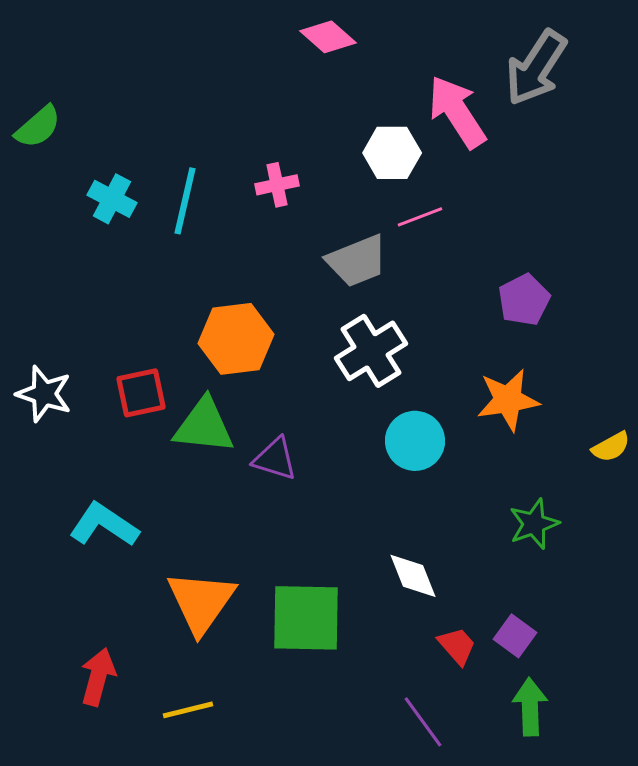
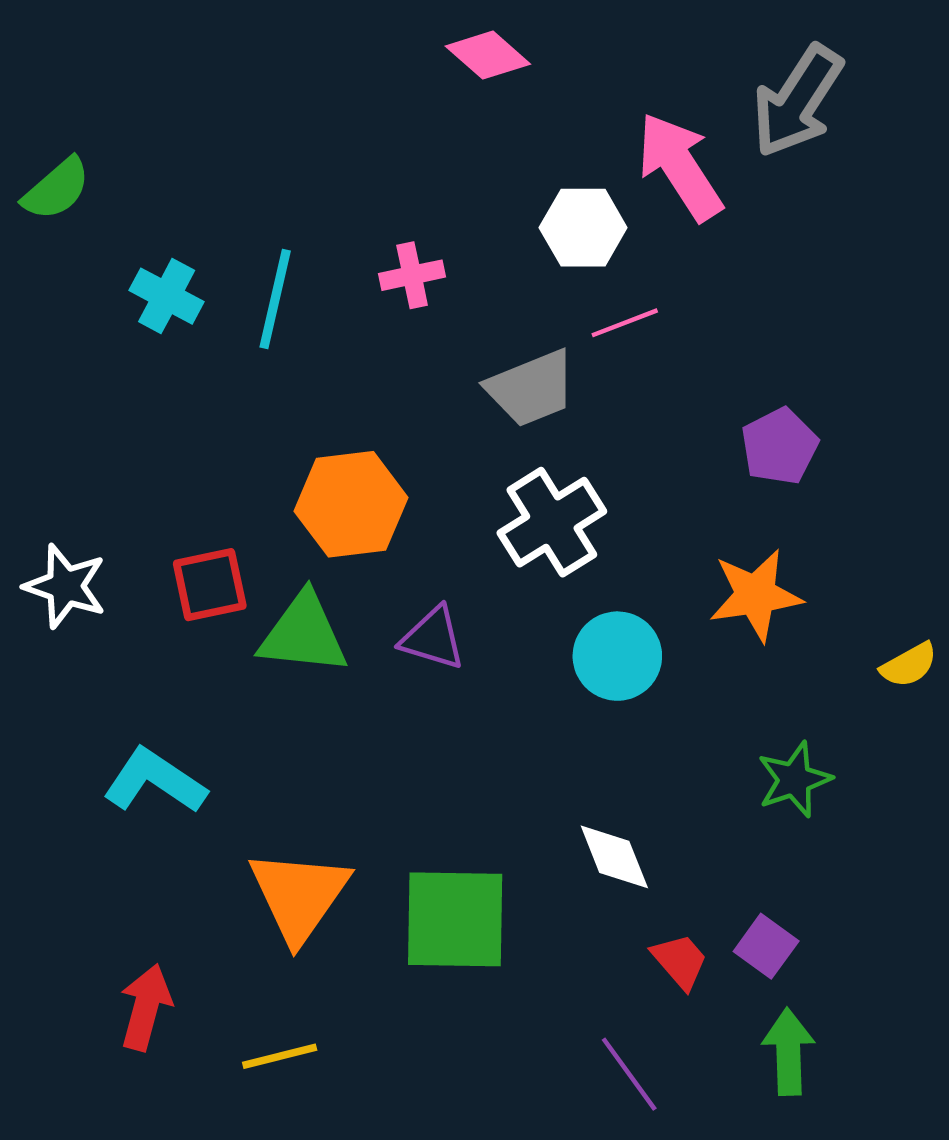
purple triangle: (275, 459) -> (433, 638), moved

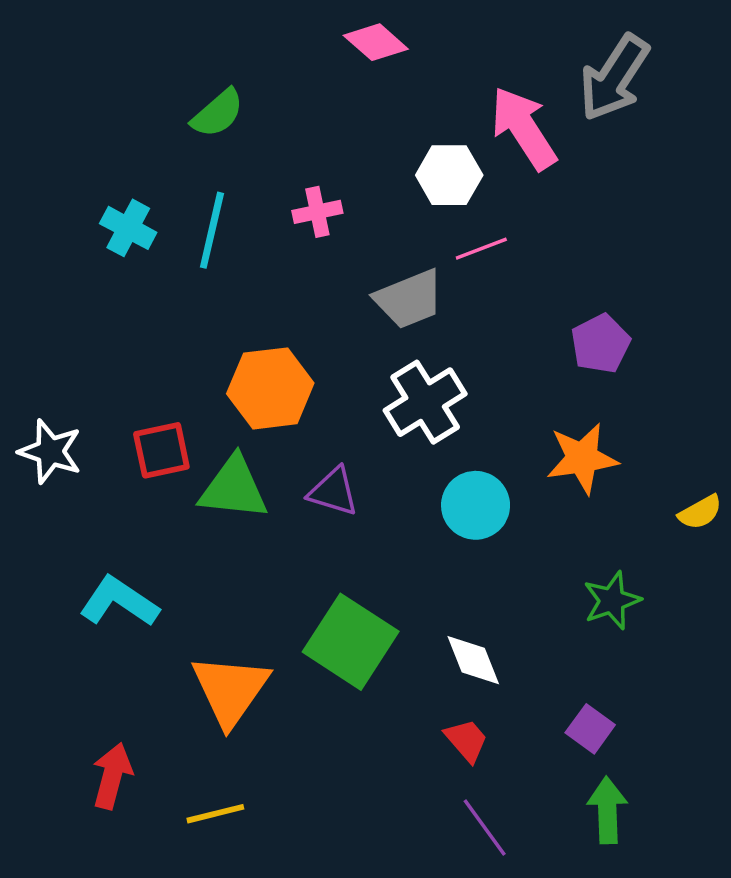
green semicircle: (56, 189) -> (218, 113), moved
green square: (455, 919) -> (351, 642), moved, turned 32
red trapezoid: (680, 961) -> (466, 740), moved

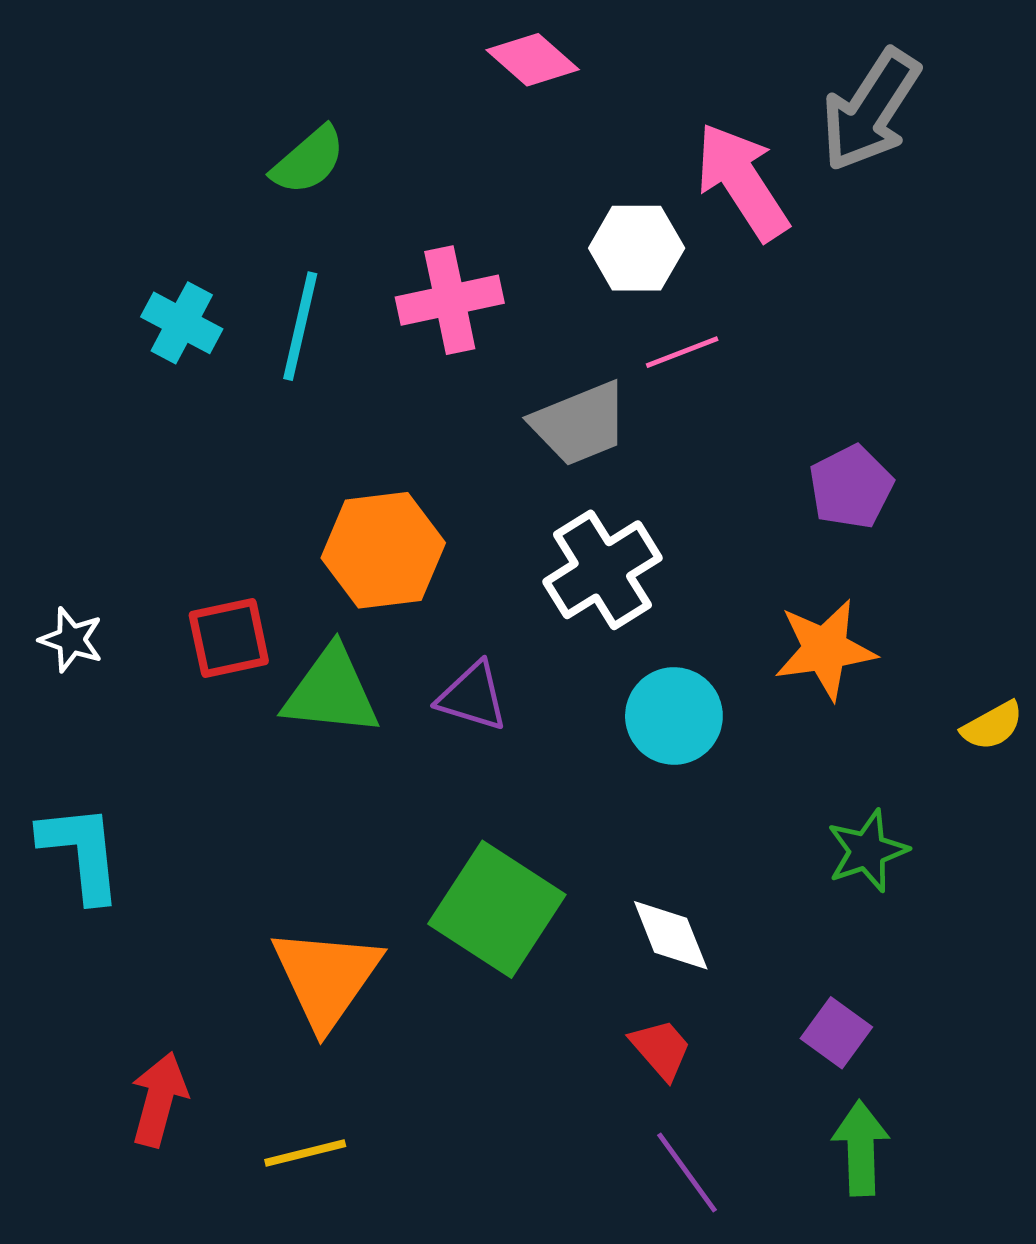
pink cross: (317, 212) -> (450, 300), size x1.5
white star: (50, 451) -> (71, 640), size x0.7
cyan L-shape: (119, 602) -> (81, 852), moved, turned 50

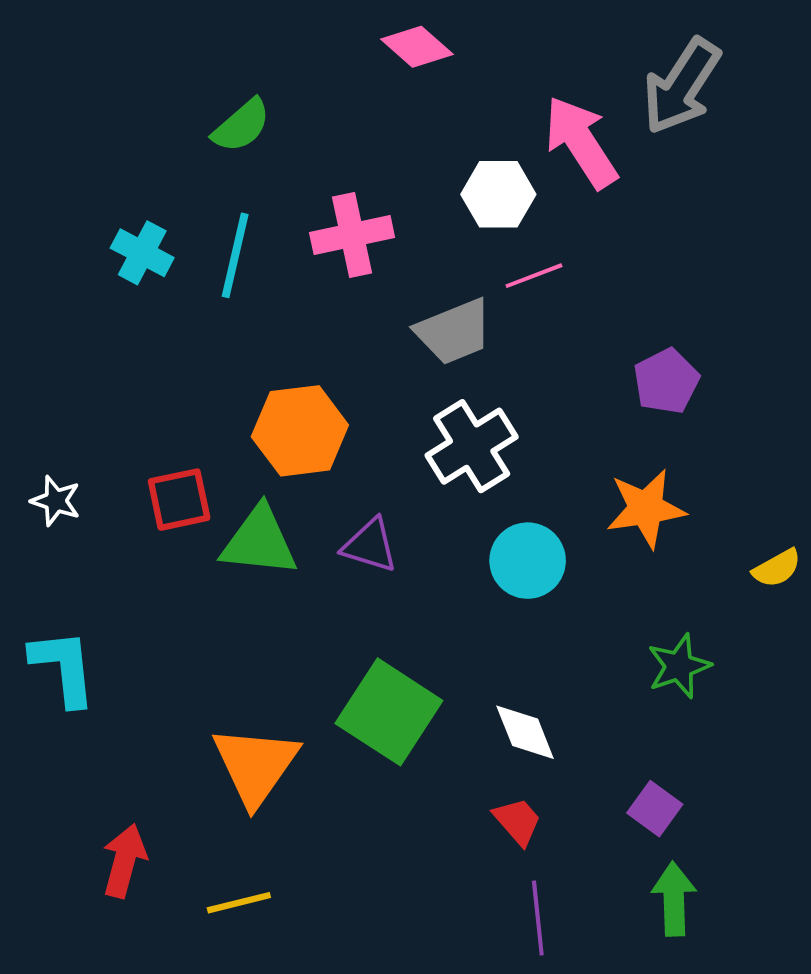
purple line: (687, 1172) -> (538, 918), turned 30

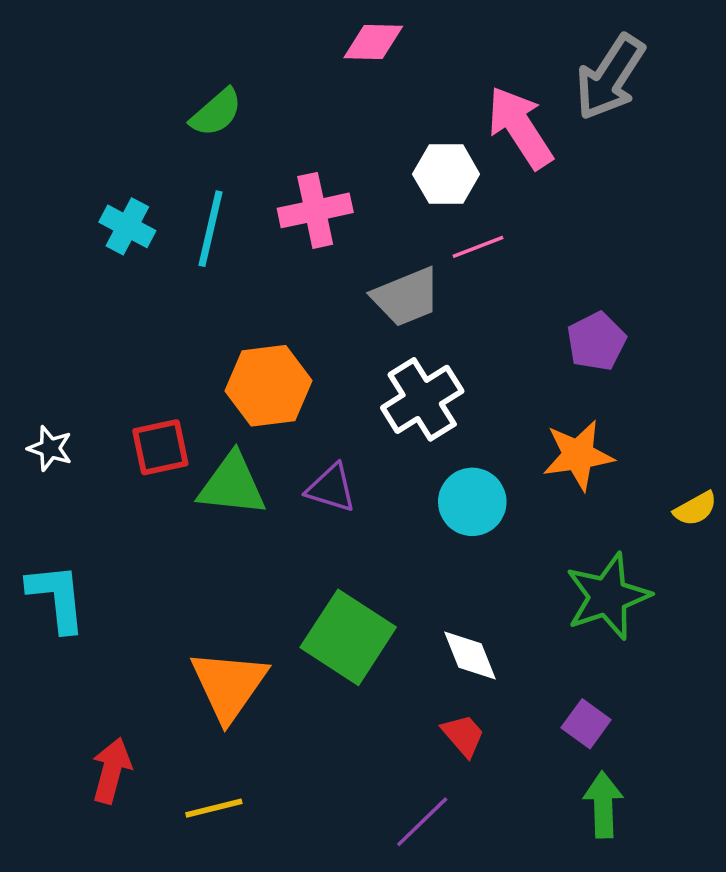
pink diamond: (417, 47) -> (373, 42), turned -40
green star: (679, 666) -> (608, 596), size x1.5
purple line: (538, 918) -> (422, 822), moved, turned 52

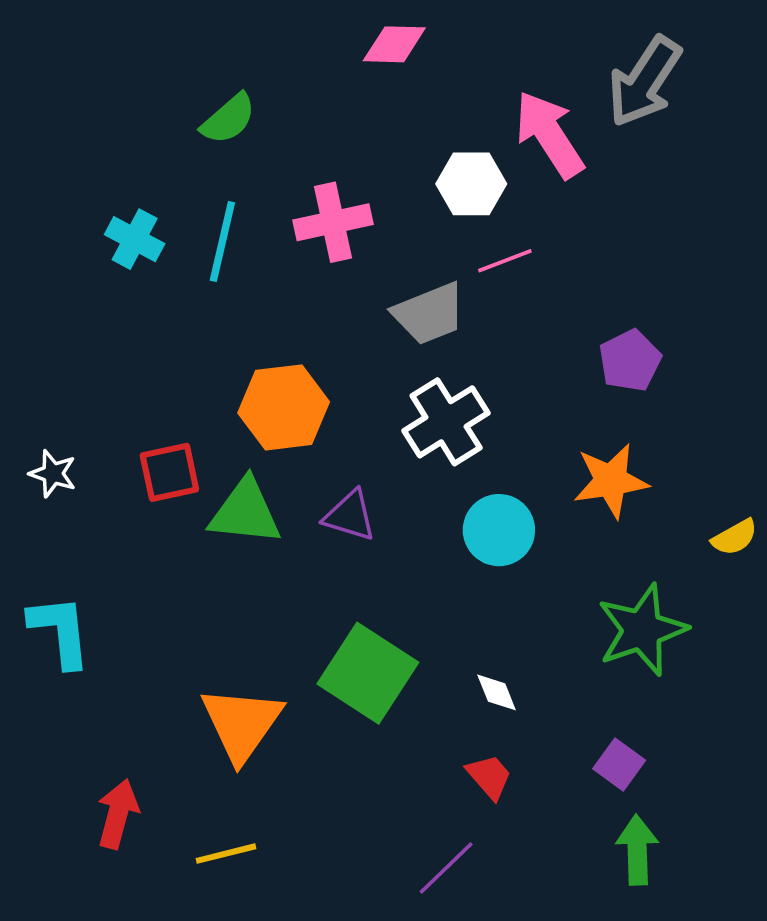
white diamond: (470, 656) -> (497, 692), size x0.7

